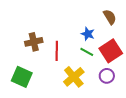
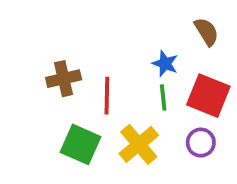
red square: (111, 51) -> (208, 96), turned -35
green line: (87, 52) -> (163, 97), turned 56
green square: (22, 77) -> (80, 144), moved

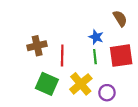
red square: (208, 96) -> (121, 56), turned -30
purple circle: (201, 143) -> (107, 93), moved

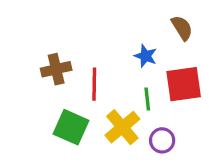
green line: (95, 57) -> (147, 99), moved

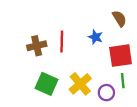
red line: (94, 84) -> (62, 41), moved
green line: (147, 99) -> (123, 81), moved

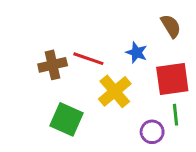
red line: (62, 41) -> (88, 59), turned -72
yellow cross: (80, 84) -> (115, 91), moved

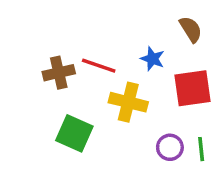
yellow cross: (115, 91) -> (128, 102), turned -36
green line: (175, 115) -> (201, 149), moved

